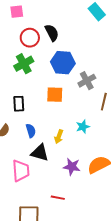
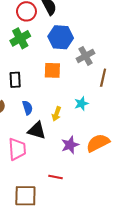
purple star: (72, 167) -> (70, 145), turned -30

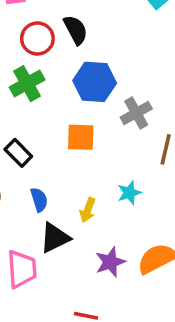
black rectangle: (15, 80) -> (18, 153), turned -42
black triangle: (37, 130) -> (55, 238), turned -42

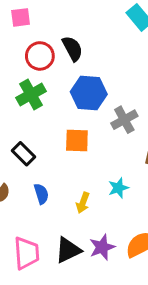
black triangle: (55, 238) -> (68, 250), moved

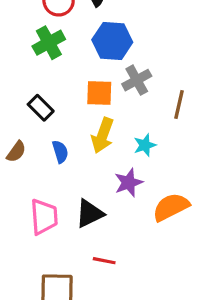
gray cross: (124, 120) -> (137, 80), moved
yellow arrow: (83, 203) -> (103, 135), moved, size x1.5
purple star: (102, 247) -> (129, 183), moved

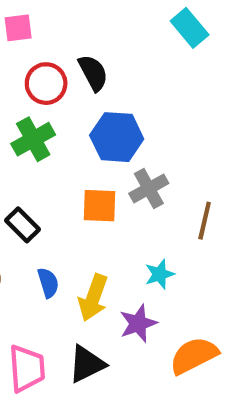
yellow arrow: (103, 135) -> (93, 298), moved

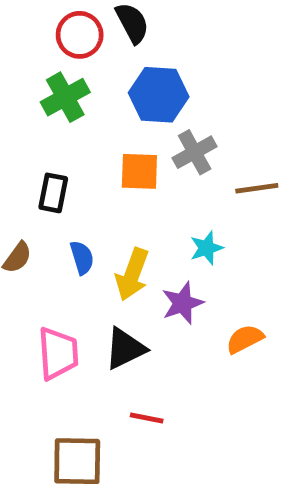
brown line: (205, 221) -> (257, 188), turned 69
black rectangle: (22, 225) -> (53, 193), turned 56
orange semicircle: (194, 356) -> (245, 339), size x0.7

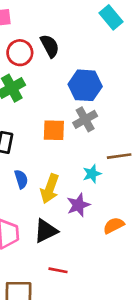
blue hexagon: (159, 95) -> (85, 85), moved
brown line: (257, 188) -> (119, 156), moved

